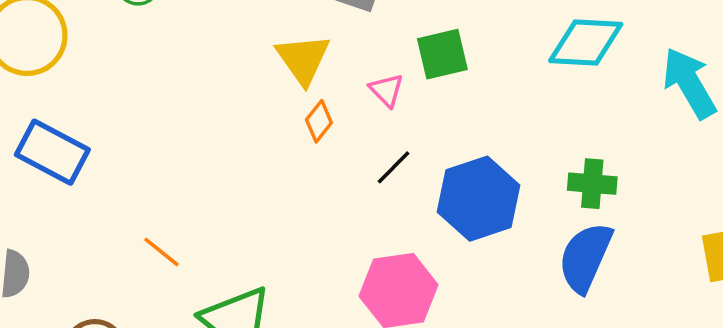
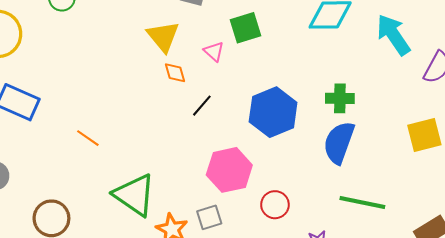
orange diamond: (319, 121) -> (175, 73), turned -50
black line: (393, 167) -> (202, 106), moved
orange line: (161, 252) -> (88, 138), moved

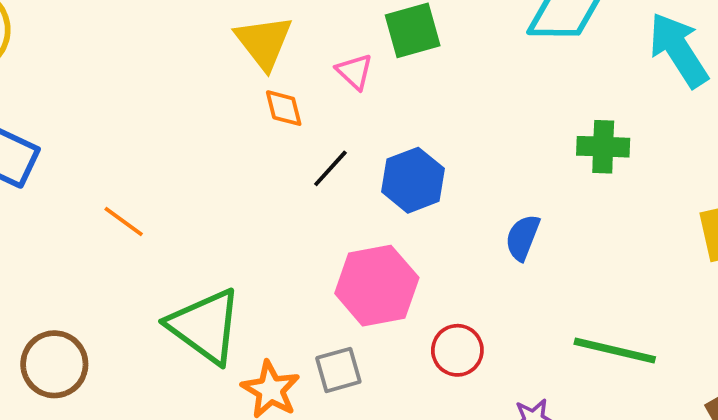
green cross: (340, 98) -> (603, 147), moved
blue hexagon: (273, 112) -> (413, 180), moved, size x0.7
blue semicircle: (339, 143) -> (523, 238), moved, size x0.6

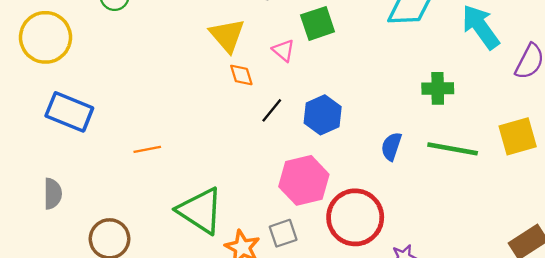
orange line: (124, 221) -> (147, 149), turned -44
red circle: (457, 350) -> (355, 217), size x1.8
green line: (615, 350) -> (453, 149), moved

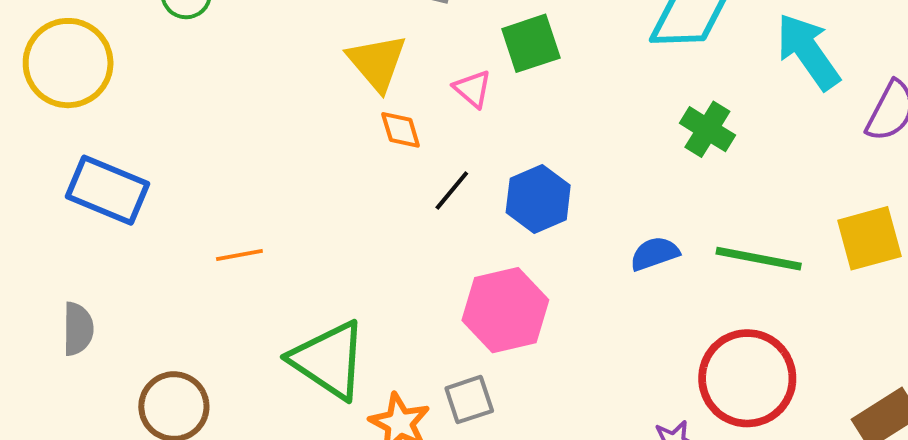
green cross: (438, 88) -> (707, 129), moved, turned 32
blue semicircle: (391, 146) -> (655, 254), turned 52
red circle: (355, 217) -> (747, 378), moved

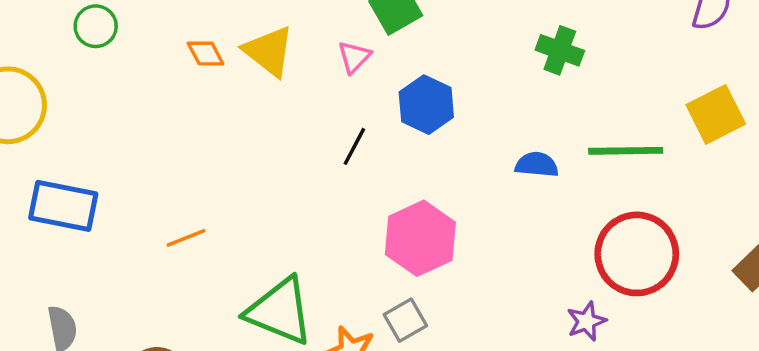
pink triangle: (473, 89) -> (354, 57), turned 45
orange diamond: (401, 130) -> (206, 54), moved
blue hexagon: (538, 199) -> (426, 105), moved
blue semicircle: (655, 254) -> (537, 165), turned 36

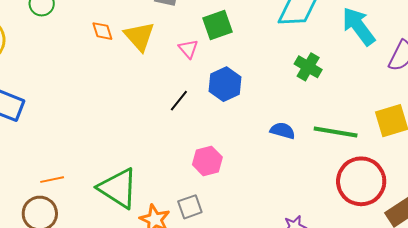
pink triangle: (354, 57) -> (188, 49), turned -35
orange line: (186, 238) -> (52, 180), moved
pink hexagon: (420, 238) -> (207, 161), size x0.7
red circle: (637, 254) -> (361, 181), moved

